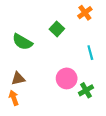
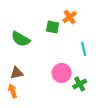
orange cross: (85, 13) -> (70, 17), moved
green square: (57, 29) -> (53, 27), turned -32

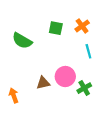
orange cross: (70, 17) -> (82, 26), moved
brown triangle: (17, 73) -> (43, 83), moved

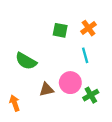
green semicircle: (22, 41) -> (26, 61), moved
cyan line: (88, 51) -> (85, 55), moved

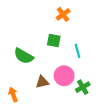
orange cross: (89, 28) -> (63, 14), moved
green square: (60, 30) -> (54, 40), moved

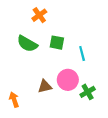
orange cross: (63, 14) -> (39, 15), moved
green semicircle: (24, 56) -> (27, 44), moved

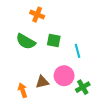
orange cross: (39, 15) -> (37, 15), turned -32
orange arrow: (14, 100) -> (23, 90), moved

